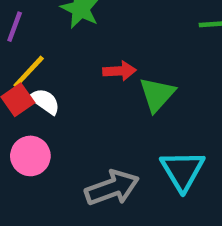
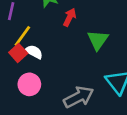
red arrow: (119, 71) -> (70, 17), moved, turned -54

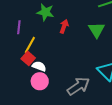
green triangle: (98, 40) -> (97, 30), moved
white semicircle: (34, 52) -> (39, 66), moved

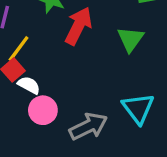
red arrow: (64, 26) -> (78, 26), size x1.6
pink circle: (40, 81) -> (43, 110), moved

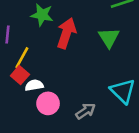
white semicircle: (29, 85) -> (34, 85), turned -30
gray arrow: (88, 126) -> (86, 111), size x0.7

